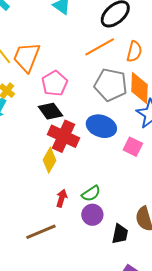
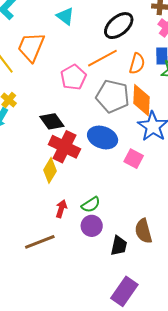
orange trapezoid: (27, 57) -> (31, 47), moved
pink pentagon: (55, 83) -> (73, 77), moved

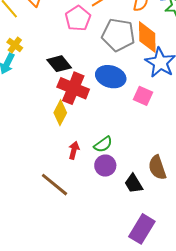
brown line: (40, 242) -> (55, 185), turned 64
black trapezoid: (119, 246) -> (134, 184), turned 140

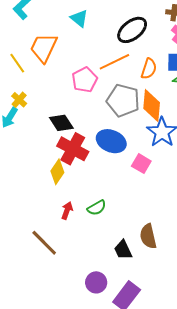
purple circle: (105, 166) -> (96, 282), moved

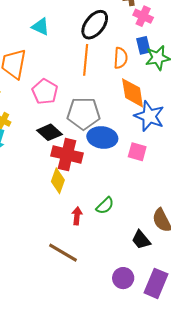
orange line: (114, 62) -> (86, 60), turned -44
pink pentagon: (85, 80) -> (45, 92), moved
gray pentagon: (123, 100) -> (84, 113), moved

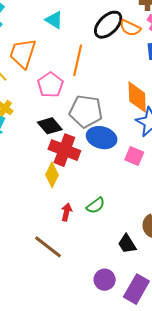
orange semicircle: (121, 58) -> (130, 28), moved, turned 105
orange line: (86, 60) -> (78, 60), moved

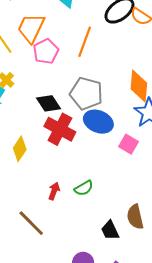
pink pentagon: (50, 85) -> (46, 51), moved
yellow diamond: (52, 175) -> (20, 149), moved

